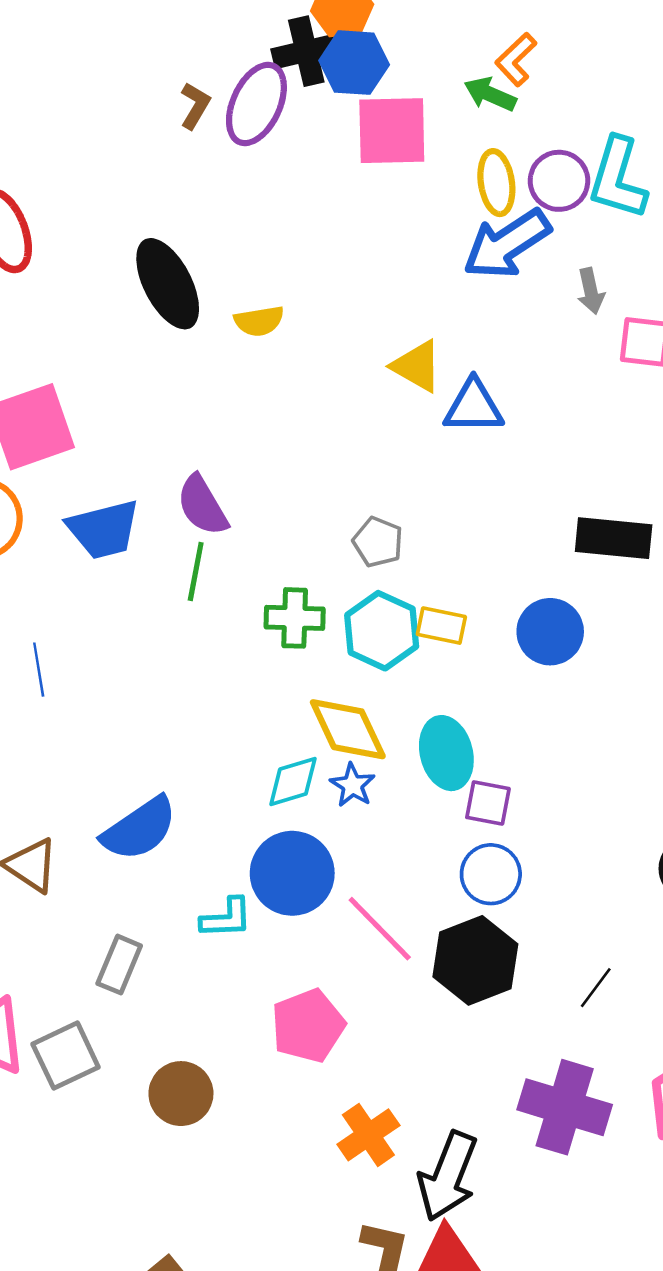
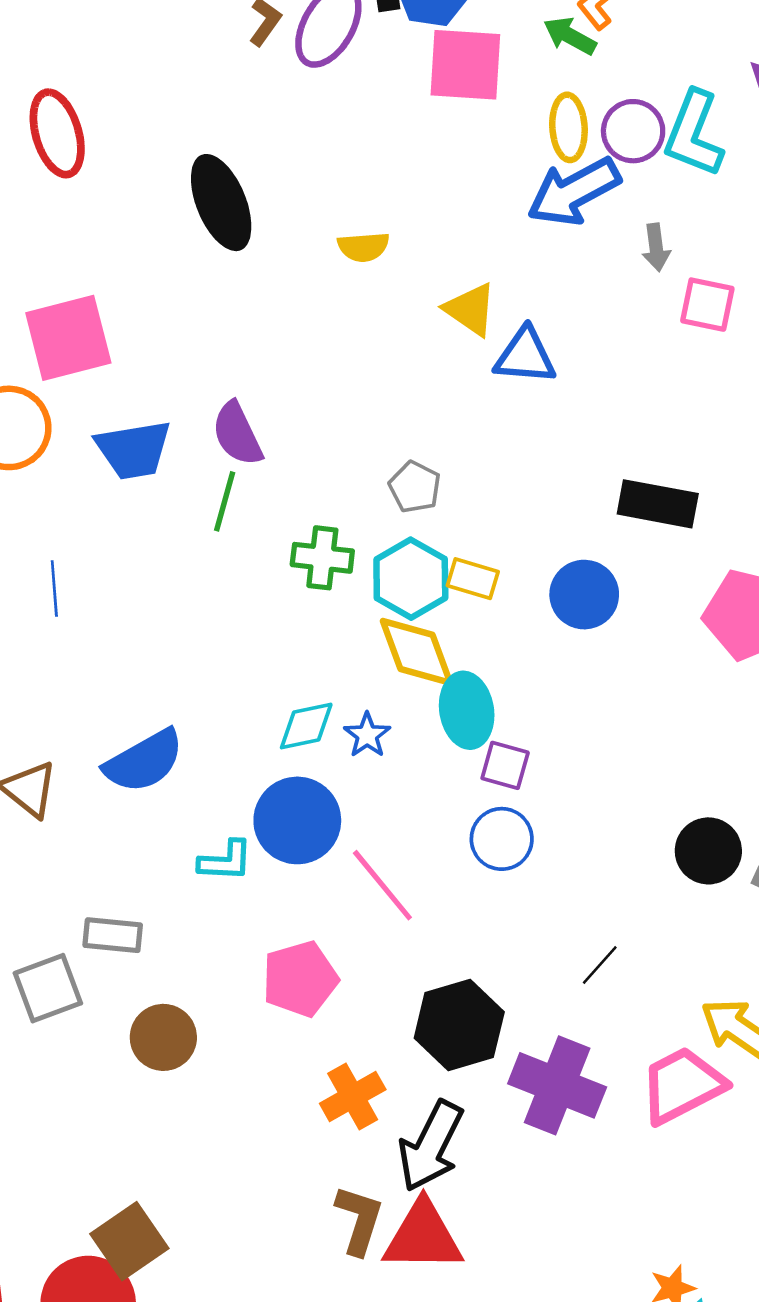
yellow semicircle: (259, 321) -> (363, 247), moved
yellow diamond: (348, 729) -> (417, 652), moved
black hexagon: (475, 960) -> (459, 1025), moved
gray rectangle: (119, 965) -> (113, 935), moved, turned 68

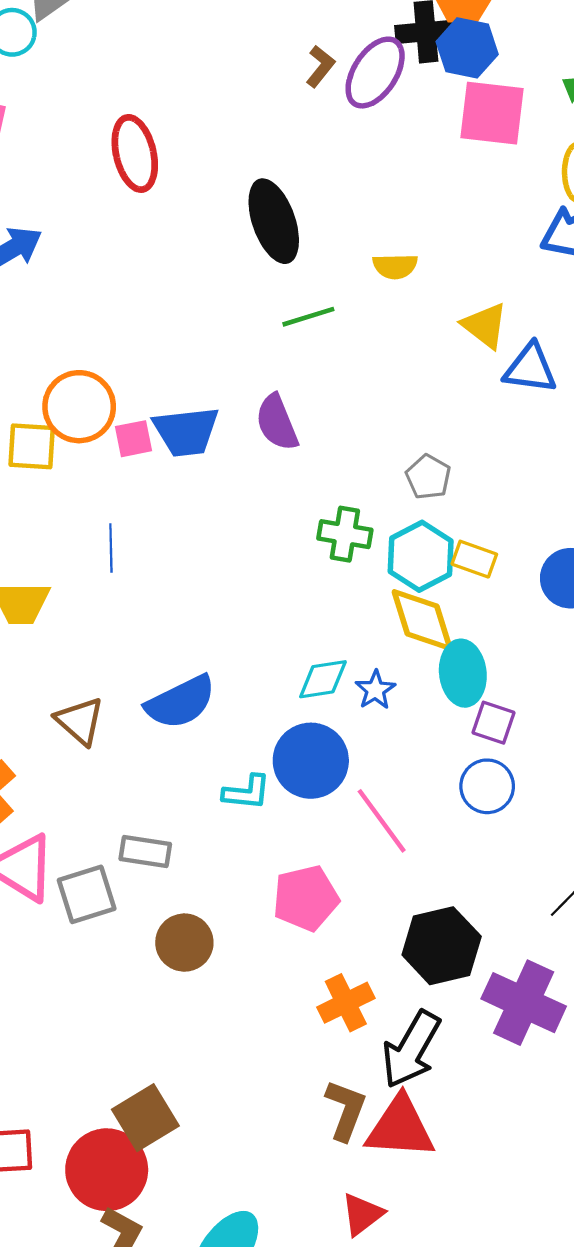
pink square: (68, 338) -> (134, 439), moved, size x0.5
green line: (225, 501) -> (308, 317), moved, turned 54

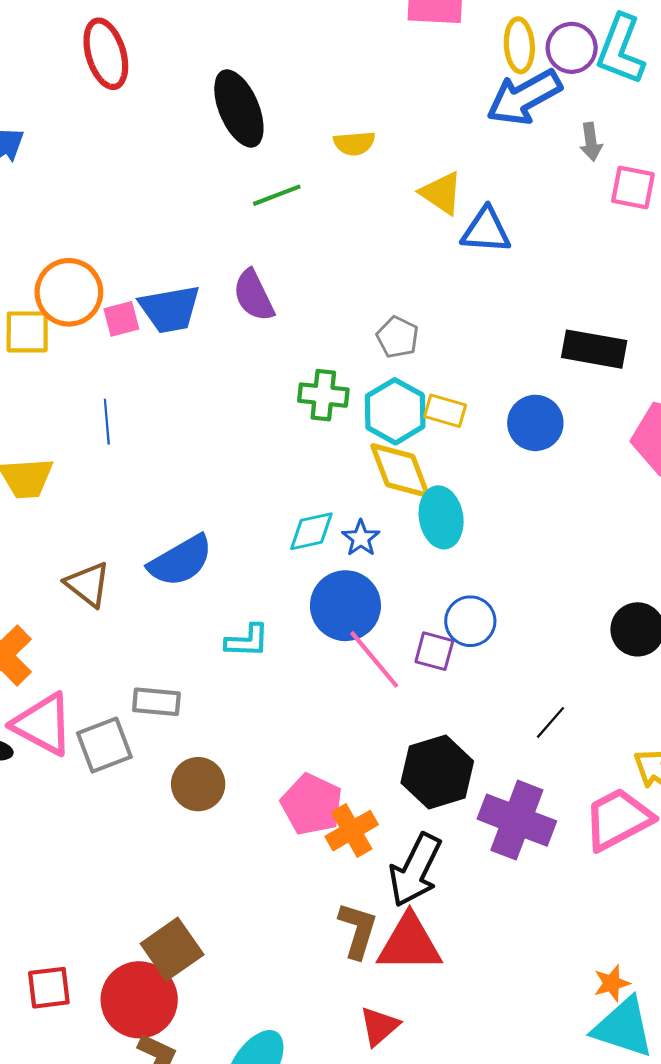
purple square: (494, 723) -> (434, 651), moved
blue circle: (311, 761) -> (345, 606), moved
pink pentagon: (306, 898) -> (312, 804), moved, turned -30

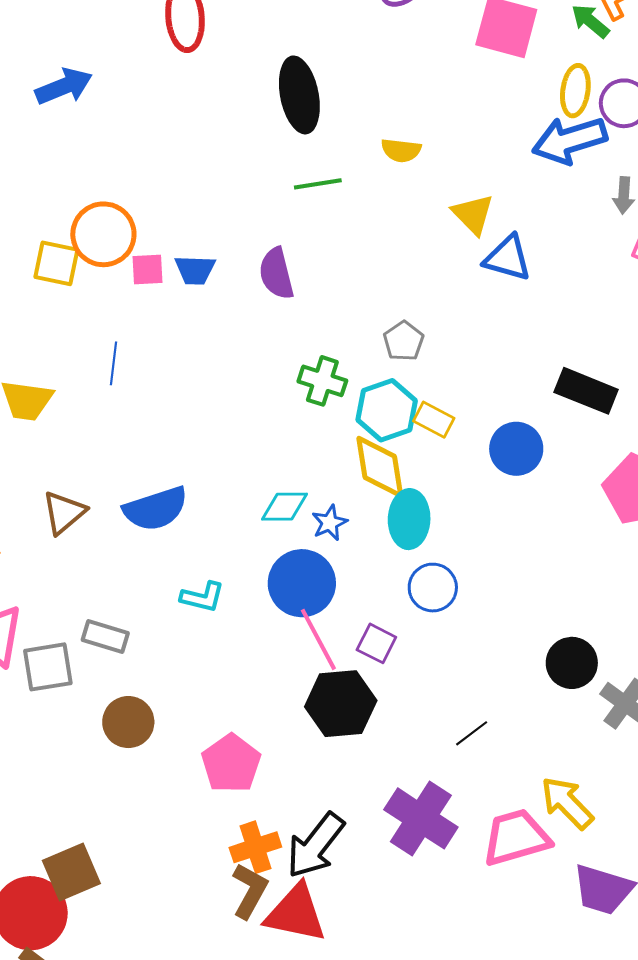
blue trapezoid: (170, 309) -> (195, 270), size x0.7
brown triangle: (88, 584) -> (64, 513), turned 30
blue circle: (470, 621) -> (433, 588), moved
black hexagon: (437, 772) -> (341, 704), moved
orange cross: (352, 831) -> (255, 847), moved

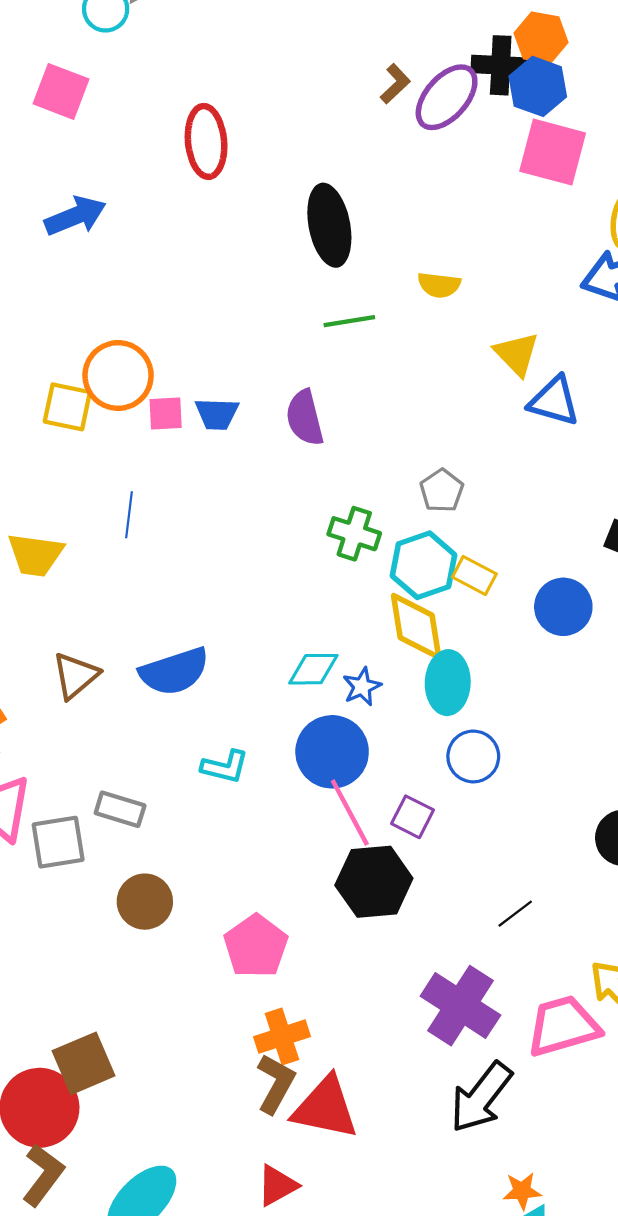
black arrow: (315, 845) -> (481, 1097), moved

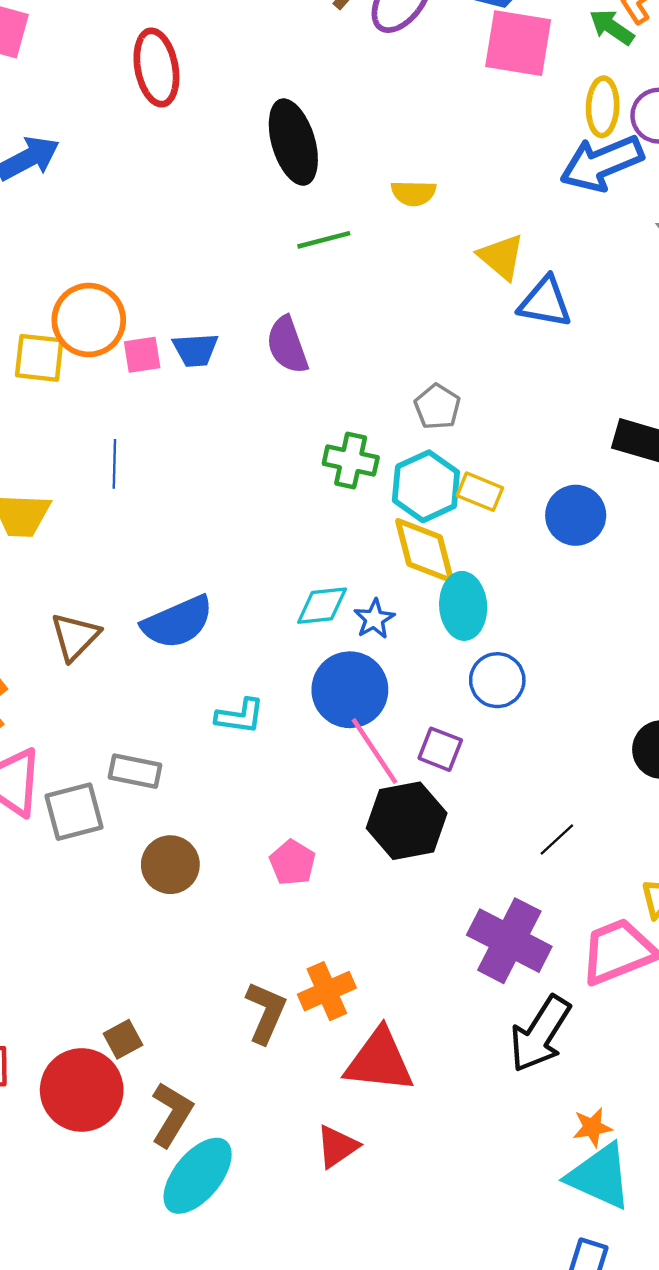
pink pentagon: (256, 946) -> (292, 863), moved, size x0.7
brown square: (83, 1063) -> (123, 1039), size x0.6
brown L-shape: (276, 1084) -> (266, 1012), moved
brown L-shape: (43, 1175) -> (172, 1114), moved

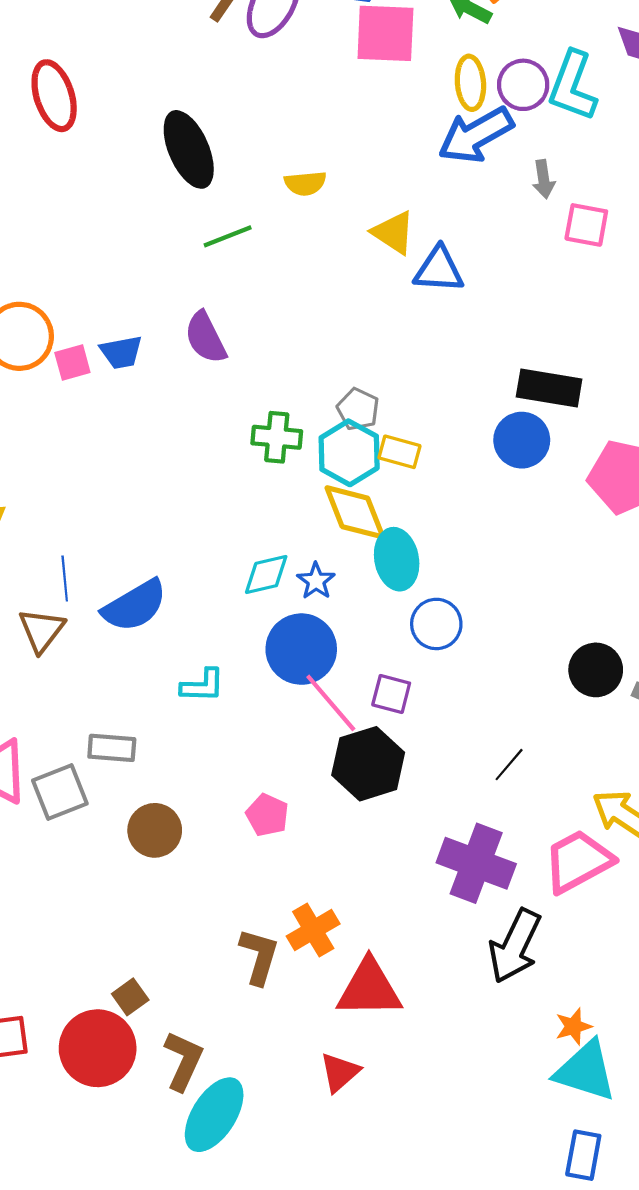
gray pentagon: (437, 407) -> (358, 409), moved
blue line: (114, 464) -> (65, 578), moved
blue circle: (576, 515) -> (522, 440), moved

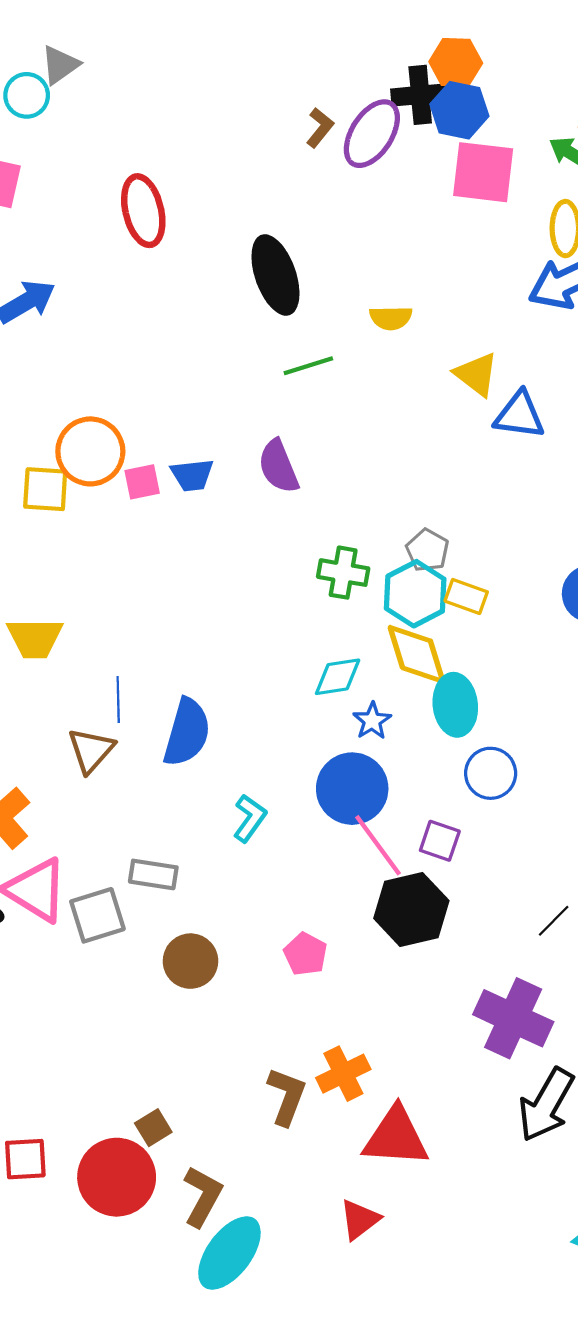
cyan diamond: (266, 574) -> (338, 677), moved
blue semicircle: (135, 606) -> (187, 732), turned -48
cyan L-shape: (203, 686) -> (250, 818), turned -60

